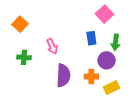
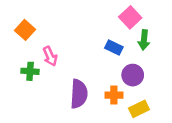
blue rectangle: (91, 38) -> (114, 47), turned -56
green arrow: (116, 42) -> (144, 40), moved
pink arrow: (52, 46) -> (50, 56), moved

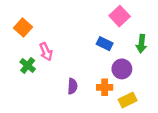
green arrow: (144, 40) -> (141, 44), moved
green cross: (30, 71) -> (28, 65), turned 35
purple semicircle: (79, 94) -> (72, 86), size x0.6

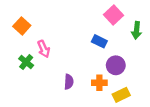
green arrow: (141, 44) -> (137, 30), moved

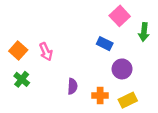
orange square: (22, 26) -> (18, 51), moved
green cross: (26, 62) -> (22, 79), moved
orange cross: (99, 83) -> (100, 95), moved

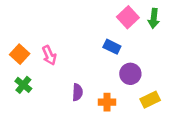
green arrow: (144, 32) -> (154, 18), moved
yellow rectangle: (128, 100) -> (150, 100), moved

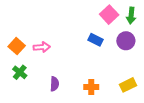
pink arrow: (49, 55) -> (42, 47), turned -70
purple circle: (130, 74) -> (126, 41), moved
purple semicircle: (77, 92) -> (54, 84), moved

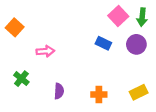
orange square: (17, 46) -> (15, 27), moved

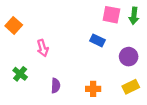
pink square: (118, 16) -> (111, 15), turned -36
purple circle: (136, 44) -> (129, 57), moved
pink arrow: (45, 51) -> (43, 48), turned 77

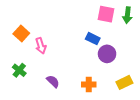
orange square: (14, 25) -> (21, 33), moved
purple circle: (129, 57) -> (107, 54), moved
purple semicircle: (56, 86) -> (53, 81), turned -48

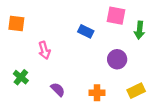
green arrow: (127, 15) -> (139, 30), moved
orange square: (21, 33) -> (16, 23), moved, turned -35
blue rectangle: (93, 39) -> (86, 31), moved

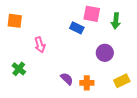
pink square: (116, 16) -> (92, 14), moved
green arrow: (139, 30) -> (116, 21), moved
purple semicircle: (58, 89) -> (67, 79), moved

